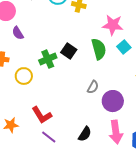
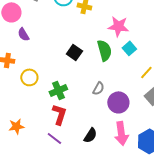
green cross: (48, 59) -> (58, 90), moved
red L-shape: (42, 115) -> (59, 114), moved, turned -130

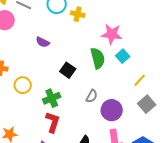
purple semicircle: (23, 34) -> (43, 42), moved, turned -32
black square: (74, 52) -> (68, 70), moved

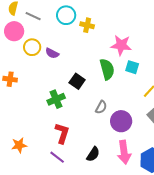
cyan square: (123, 56) -> (132, 67), turned -32
yellow circle: (23, 85) -> (32, 47), moved
green cross: (52, 98) -> (56, 99), moved

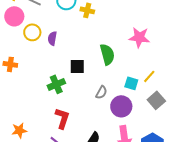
pink star: (121, 45) -> (139, 37), moved
purple semicircle: (52, 53) -> (52, 38), turned 72
cyan square: (132, 67) -> (131, 83), moved
black square: (77, 81) -> (77, 66), turned -35

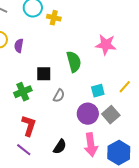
yellow line: (149, 76) -> (125, 87), moved
cyan square: (131, 83) -> (98, 91), turned -32
gray semicircle: (101, 92) -> (59, 96), moved
gray square: (156, 100) -> (111, 115), moved

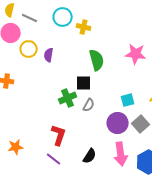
green semicircle: (74, 62) -> (97, 60), moved
black square: (44, 74) -> (84, 83), moved
green cross: (23, 92) -> (68, 98), moved

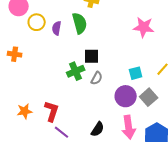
green semicircle: (97, 60) -> (80, 23), moved
red L-shape: (59, 135) -> (52, 111), moved
orange star: (16, 147) -> (25, 111), moved

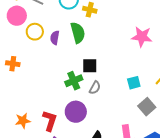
purple circle: (126, 96) -> (76, 112), moved

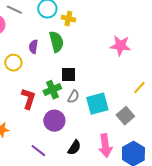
yellow circle: (35, 32) -> (13, 63), moved
cyan square: (134, 83) -> (97, 104), moved, size x1.6
red L-shape: (50, 121) -> (28, 99), moved

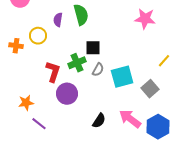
purple circle: (54, 121) -> (67, 94), moved
pink arrow: (105, 146) -> (130, 119), turned 135
purple line: (38, 151) -> (39, 124), moved

